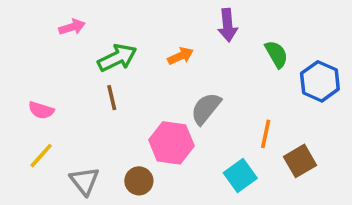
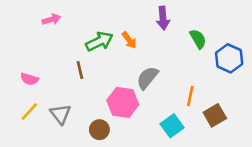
orange arrow: (181, 56) -> (129, 40), turned 78
green arrow: (117, 58) -> (99, 41), moved
gray triangle: (85, 181) -> (61, 114), moved

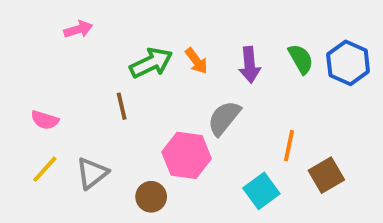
purple arrow: (163, 18) -> (250, 65), moved
blue hexagon: (229, 58) -> (348, 63), moved
gray triangle: (61, 114) -> (92, 173), turned 30

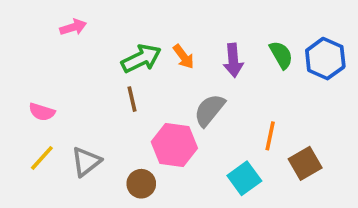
brown line: (122, 106) -> (132, 99), moved

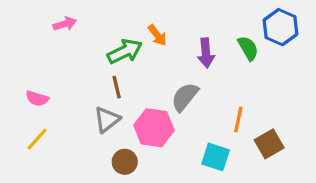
orange arrow: (184, 57) -> (157, 35), moved
blue hexagon: (325, 59) -> (281, 27), moved
gray triangle: (86, 162) -> (107, 120), moved
cyan square: (244, 178) -> (216, 157), turned -36

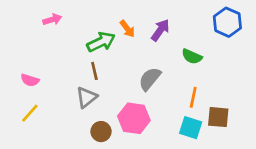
green semicircle: (248, 48) -> (192, 56), moved, turned 144
purple arrow: (206, 53) -> (160, 30), moved, turned -140
pink hexagon: (154, 128) -> (134, 118), moved
brown square: (269, 144) -> (218, 117), turned 35
cyan square: (216, 157) -> (191, 128), moved

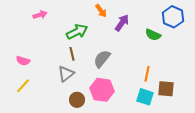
orange arrow: (127, 29) -> (101, 11), moved
green semicircle: (192, 56) -> (153, 35), moved
gray semicircle: (150, 79) -> (102, 59), moved

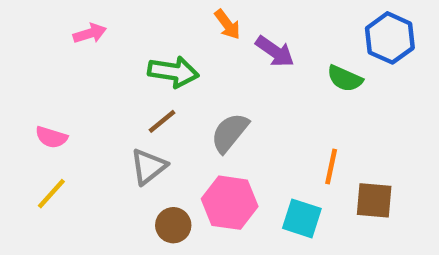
purple arrow: (122, 23) -> (275, 51), turned 90
green arrow: (77, 32) -> (173, 72), turned 35
brown line: (72, 54) -> (162, 121), turned 64
cyan square: (145, 97) -> (302, 218), moved

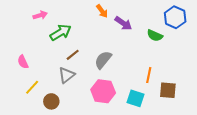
green arrow: (173, 72) -> (60, 32), moved, turned -40
pink semicircle: (51, 137) -> (23, 62), turned 48
yellow line: (51, 194) -> (32, 87), moved
brown circle: (173, 225) -> (51, 101), moved

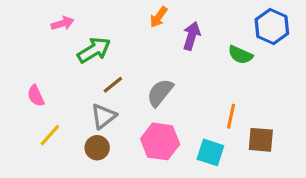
orange arrow: (102, 11) -> (159, 17), turned 72
purple arrow: (123, 23) -> (192, 36), turned -108
brown circle: (51, 101) -> (97, 148), moved

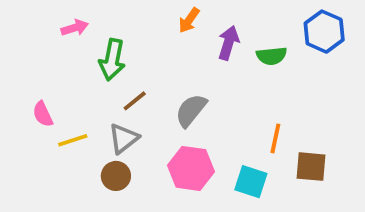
green arrow: (94, 50) -> (112, 60), turned 132
green semicircle: (240, 55) -> (272, 56), moved, turned -30
yellow line: (50, 135) -> (73, 140), moved, turned 30

